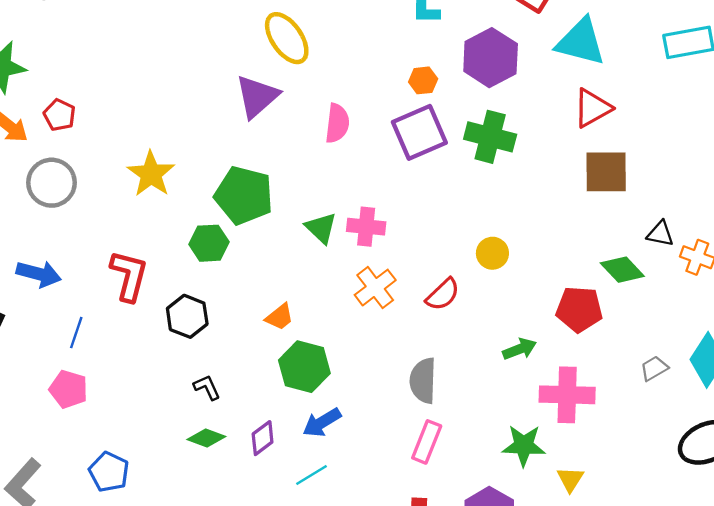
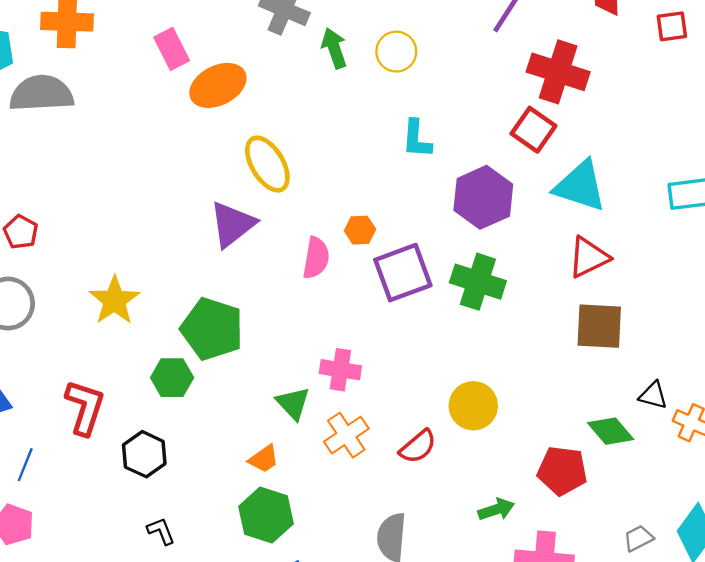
orange hexagon: (423, 80) -> (360, 230), moved
green triangle: (321, 228) -> (293, 403), moved
yellow circle: (492, 253) -> (473, 406), size x1.4
orange trapezoid: (280, 317) -> (264, 459), moved

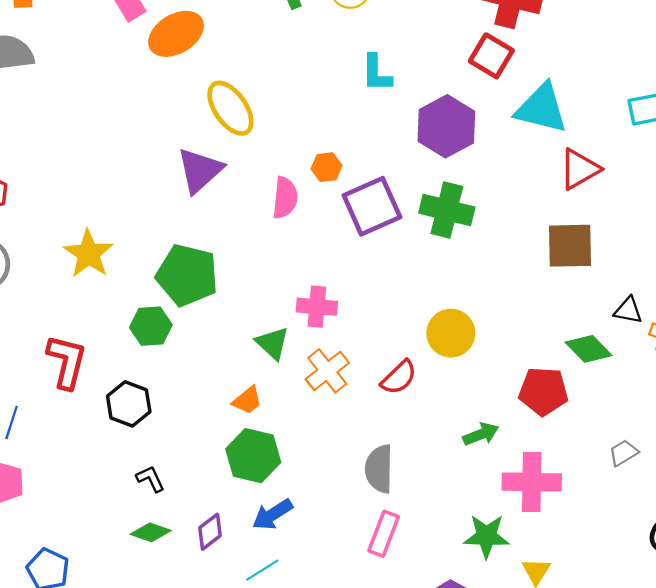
red triangle: (589, 257) -> (579, 169), moved

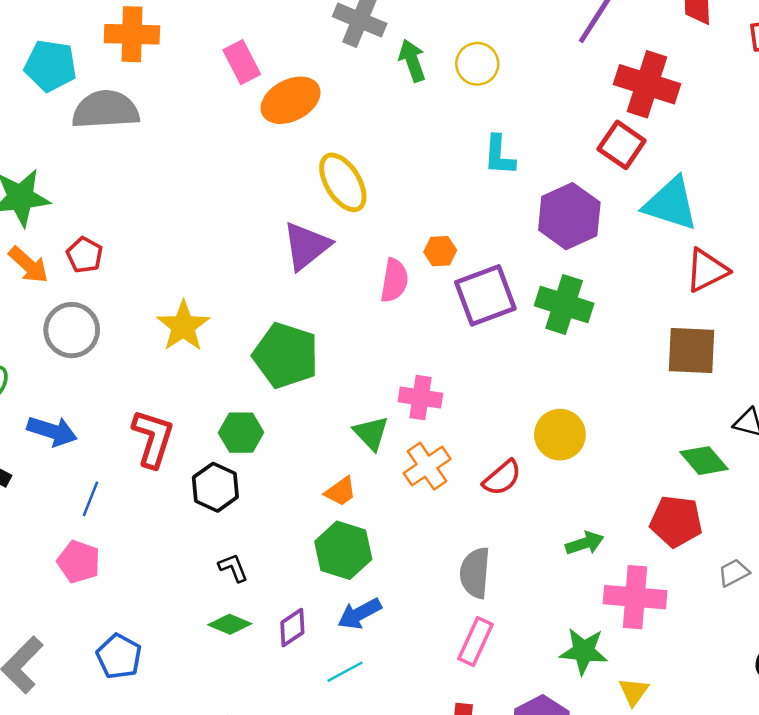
green hexagon: (151, 326) -> (241, 433), moved
red pentagon: (543, 391) -> (676, 521), moved

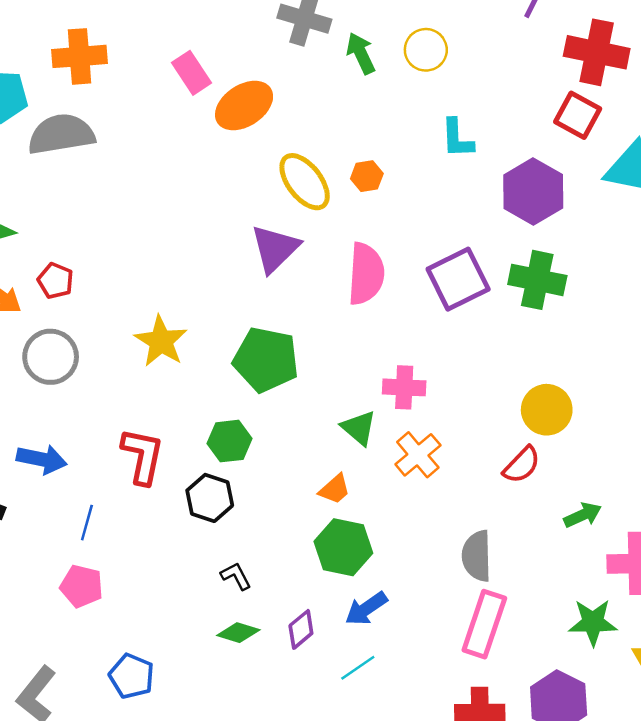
orange hexagon: (440, 251) -> (367, 176), moved
pink semicircle: (394, 280) -> (366, 274), size x1.4
red semicircle: (502, 478) -> (522, 465), moved
pink rectangle: (475, 642) -> (484, 624), size x1.4

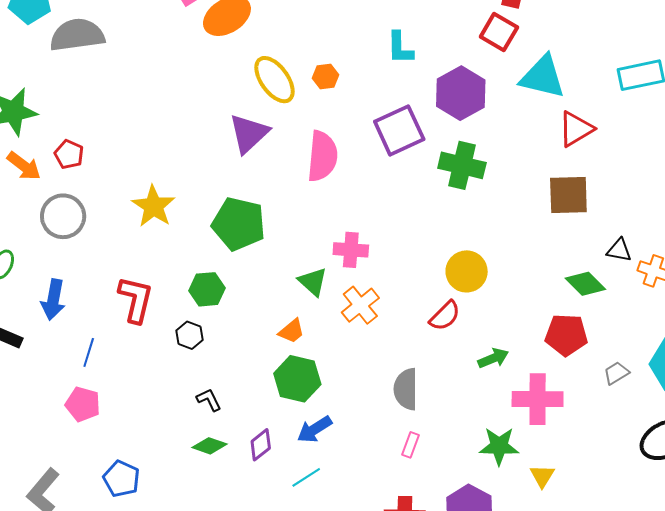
purple square: (458, 279) -> (399, 130), moved
blue arrow: (42, 459) -> (53, 300), turned 87
black hexagon: (210, 498) -> (189, 335), size x0.7
pink rectangle: (484, 624) -> (410, 445), size x0.5

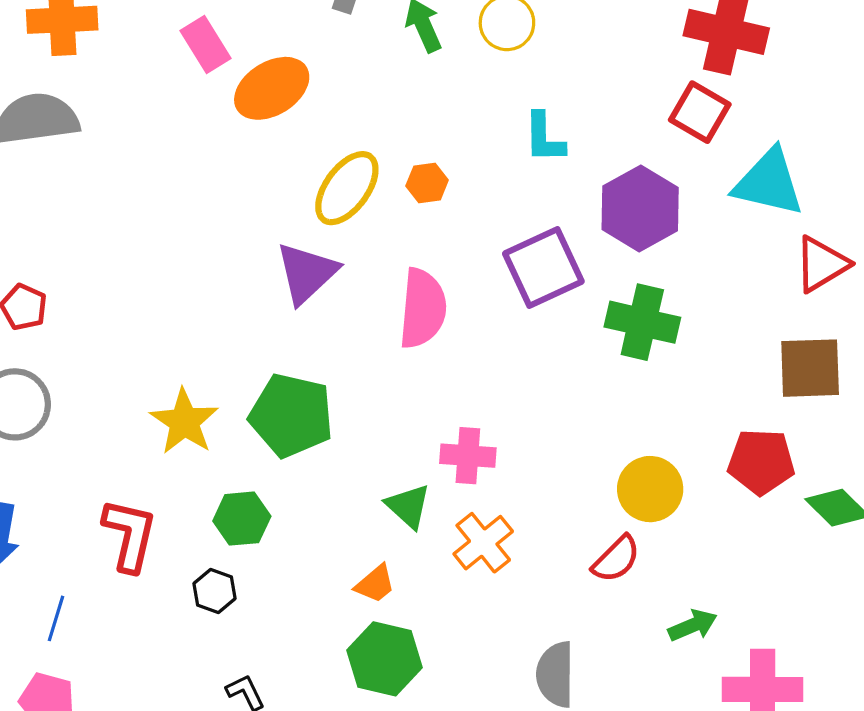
yellow ellipse: (275, 80) -> (347, 188), turned 72
yellow star: (153, 206) -> (184, 422), moved
red pentagon: (566, 335) -> (761, 462), moved

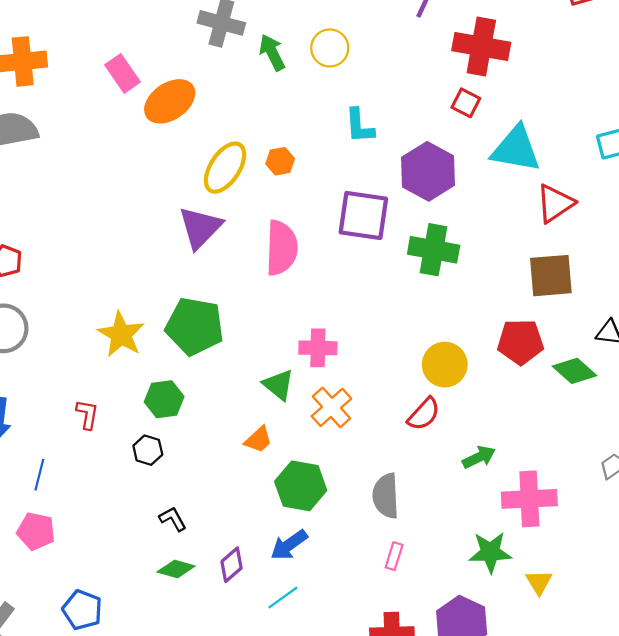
red square: (700, 112) -> (466, 103), size x0.7
purple square: (543, 267) -> (363, 215), turned 36
red L-shape: (130, 535) -> (87, 414), size x0.6
green hexagon: (384, 659) -> (301, 486), moved

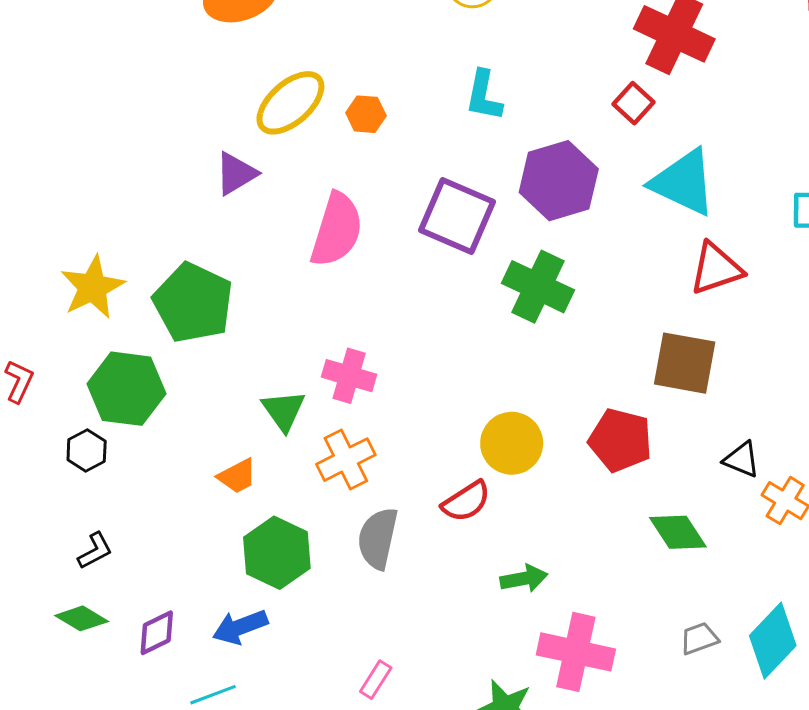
purple triangle: (200, 228) -> (236, 174), size x0.7
green diamond: (574, 371) -> (678, 532), moved
green hexagon: (164, 399) -> (126, 389), size x1.4
gray semicircle: (386, 496) -> (378, 538), moved
black L-shape: (173, 519) -> (95, 551), turned 76

